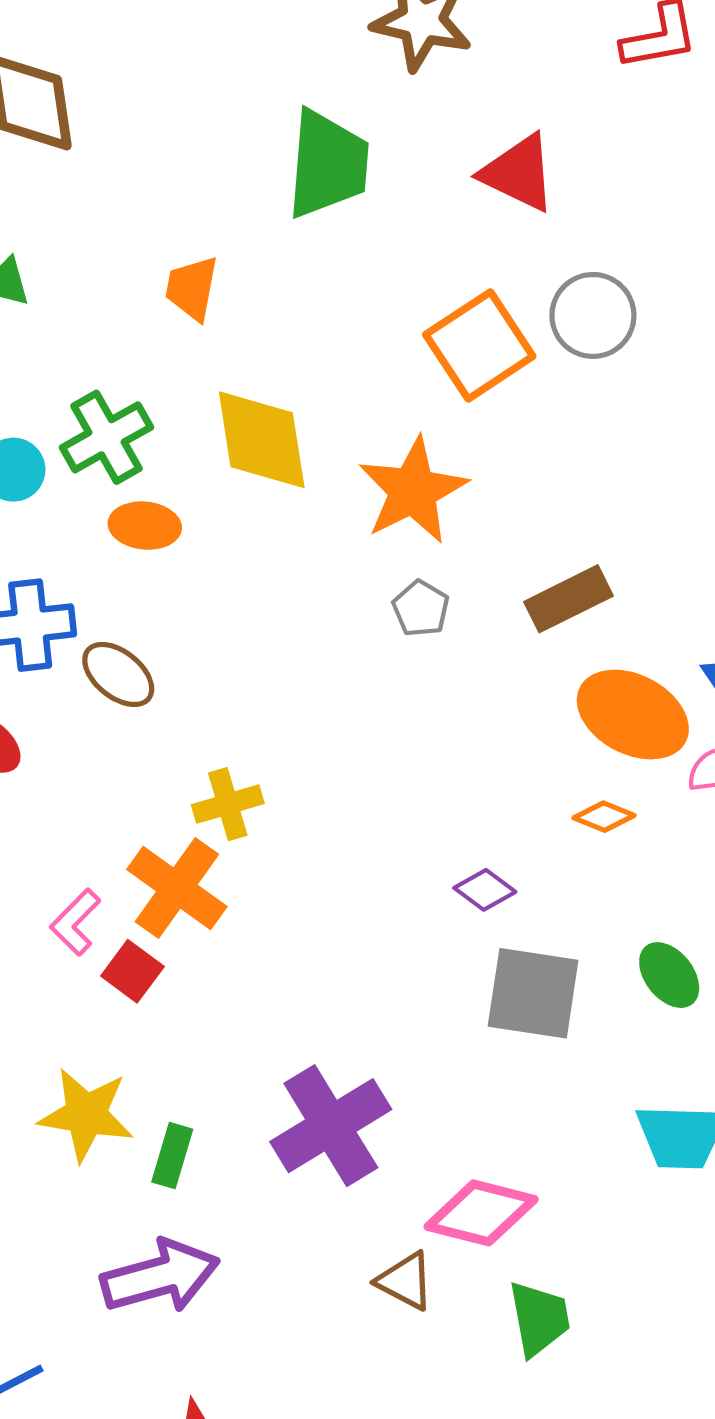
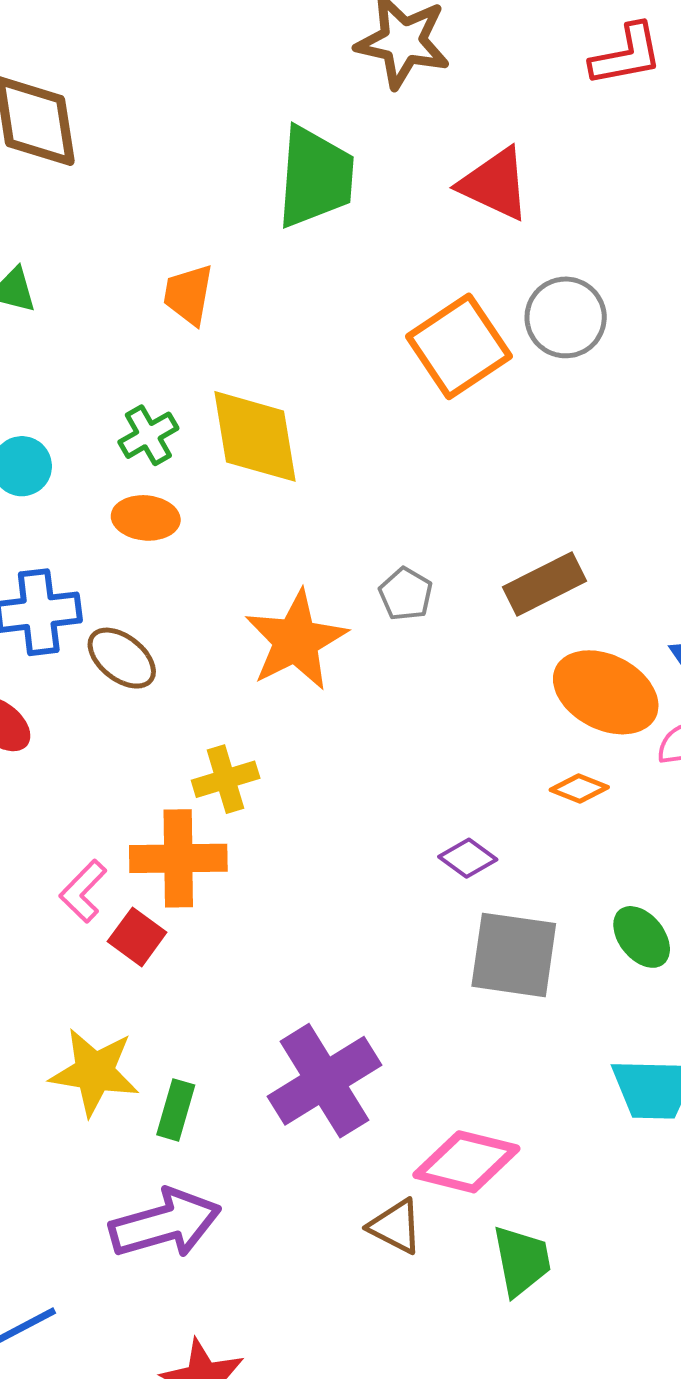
green cross: (107, 437) -> (148, 435), moved, size x0.7
orange star: (413, 491) -> (296, 640), moved
orange cross: (177, 888) -> (178, 858), turned -36

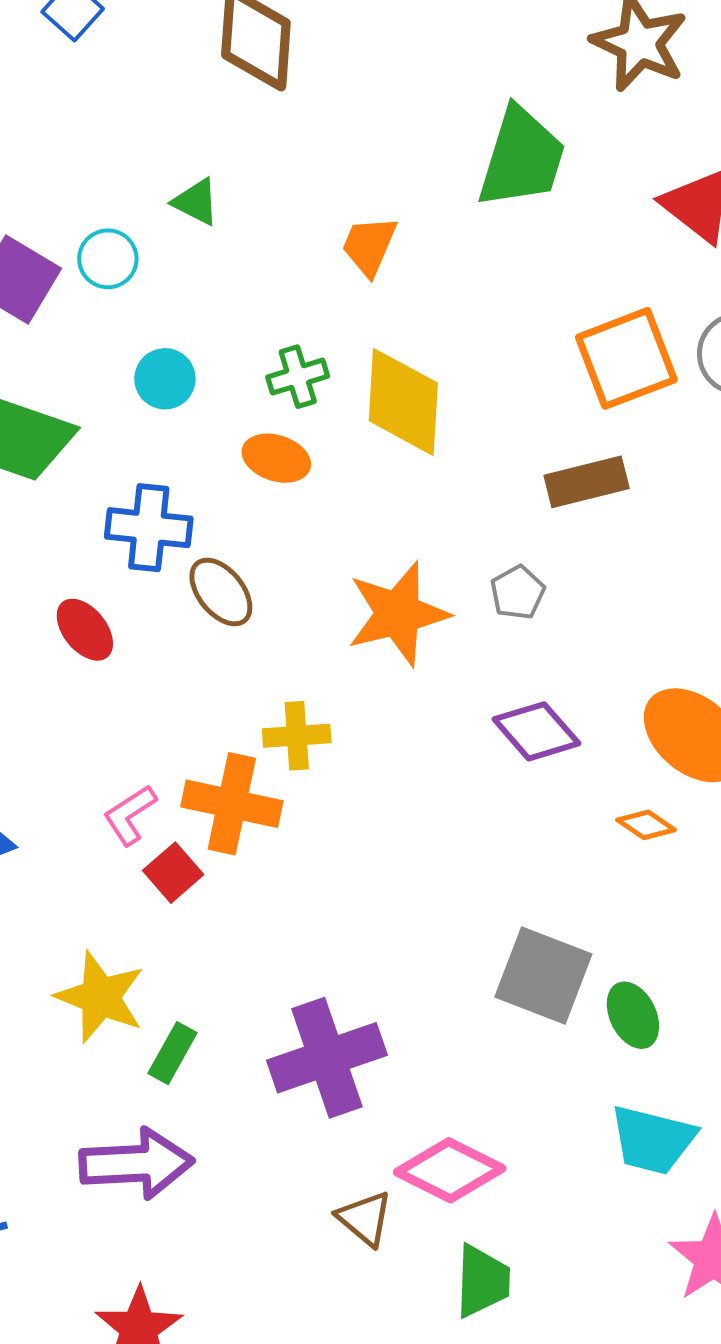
brown rectangle: (544, 584) -> (587, 482), moved
purple diamond: (468, 858) -> (536, 731), moved, size x1.5
green ellipse: (642, 937) -> (633, 1015), moved

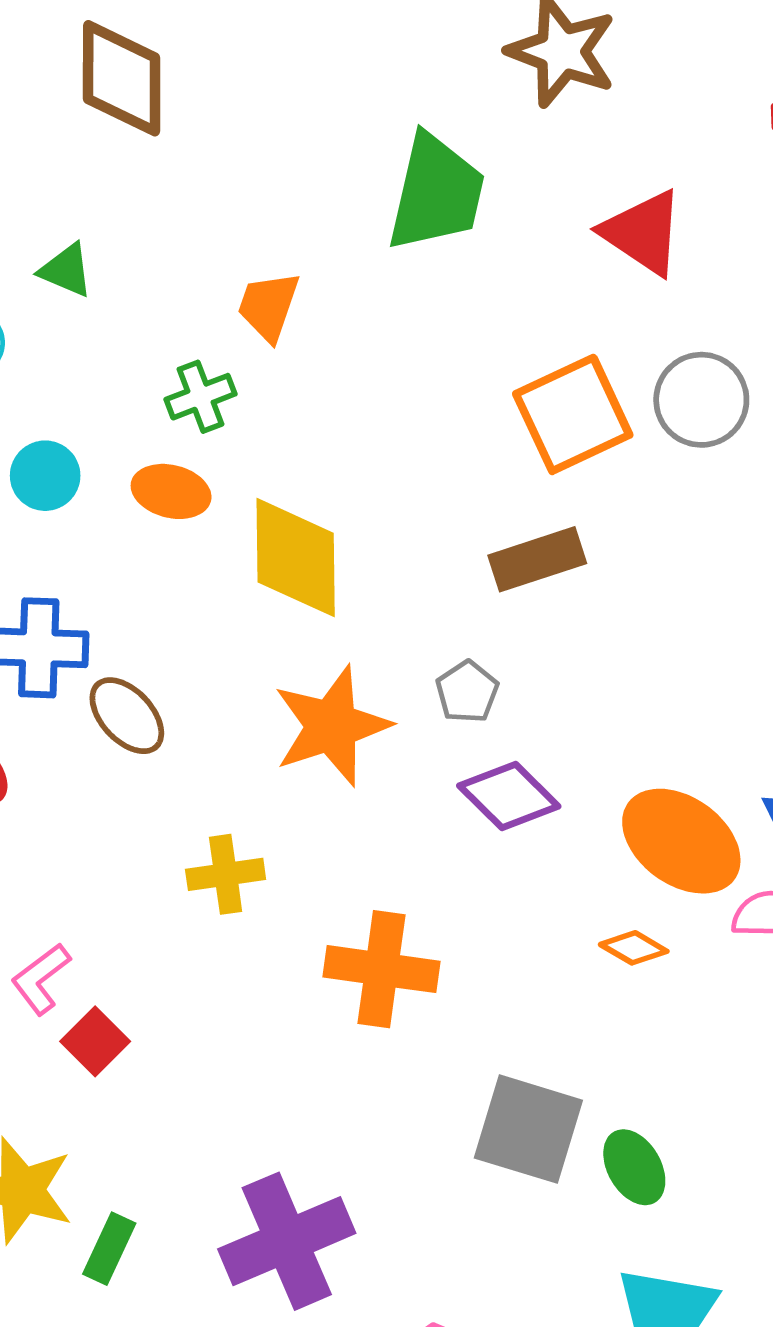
green cross: (298, 377) -> (200, 397), moved
yellow diamond: (403, 402) -> (296, 558), moved
orange ellipse: (276, 458) -> (171, 491), moved
purple diamond: (536, 731) -> (509, 796), moved
orange cross: (232, 804) -> (382, 969), moved

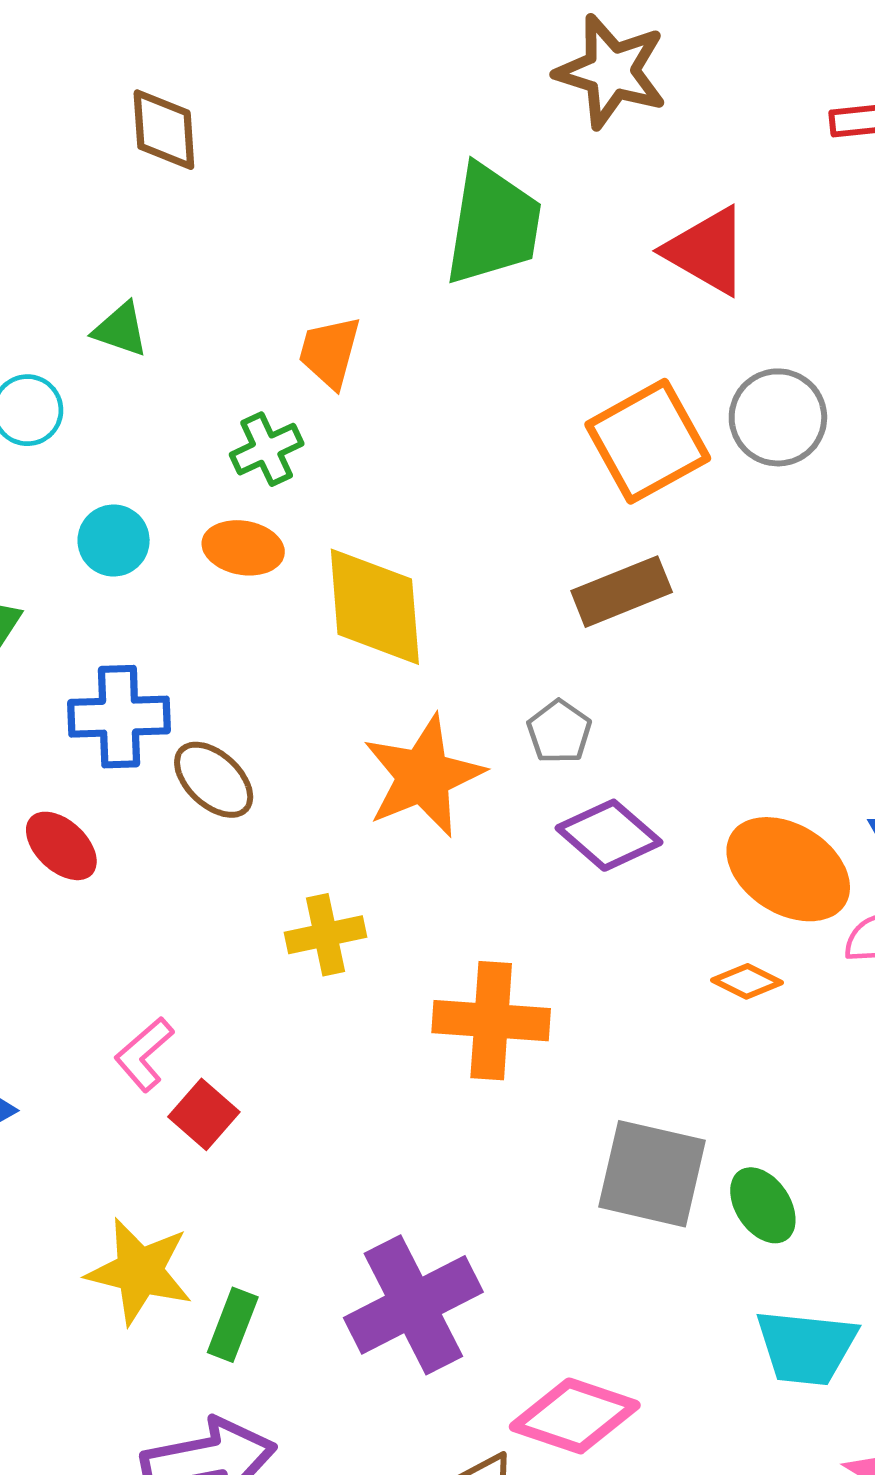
brown diamond: (122, 78) -> (164, 130), size x0.7

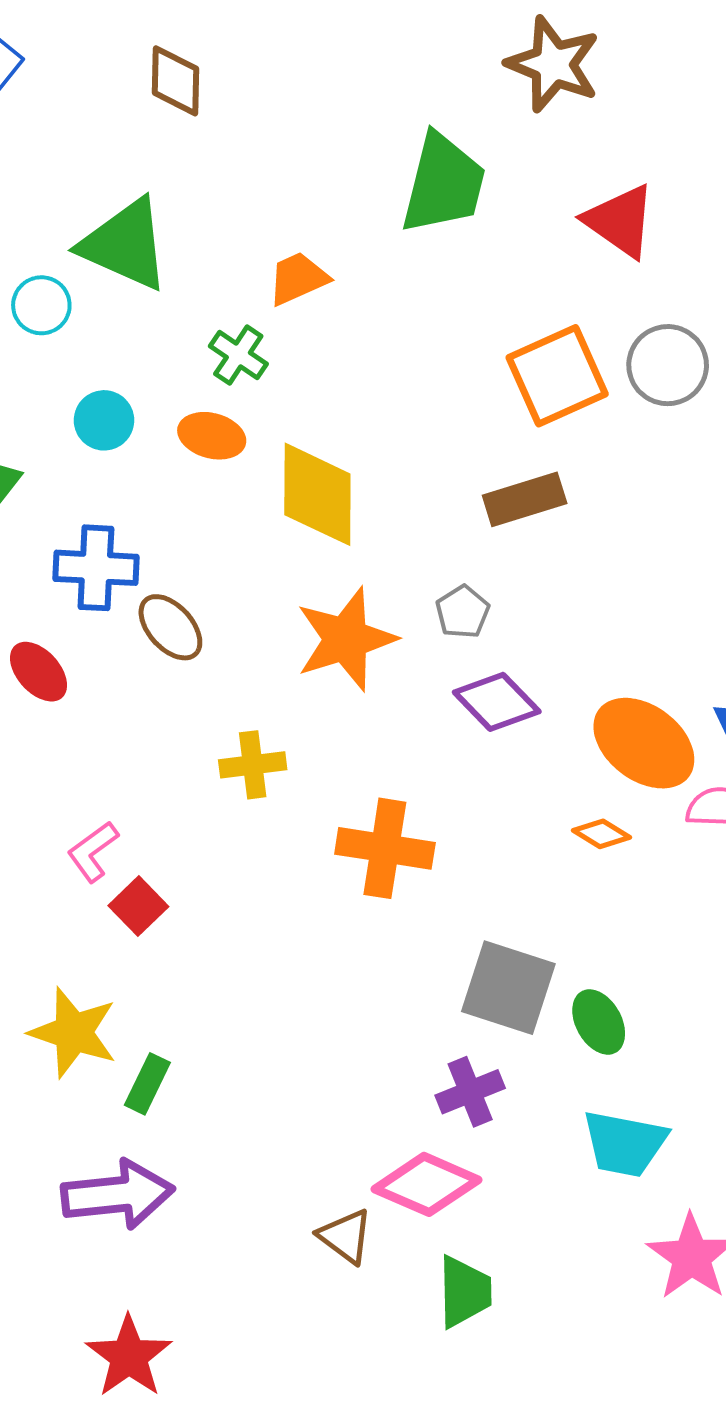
green triangle: (121, 329) -> (125, 245), size x2.0
orange trapezoid: (330, 352) -> (298, 278), turned 46
green cross: (267, 449) -> (238, 355), turned -36
purple cross: (413, 1305) -> (470, 1092), moved, size x0.6

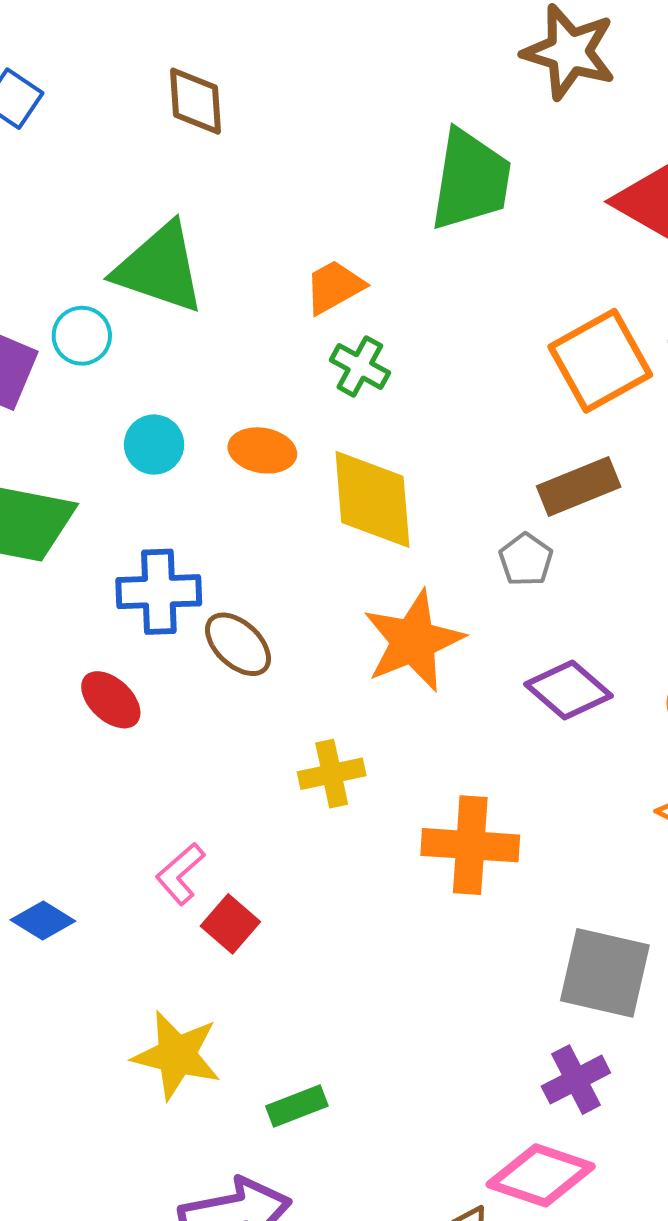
green cross: (238, 355) -> (360, 366), moved
gray pentagon: (463, 612) -> (526, 560), moved
green rectangle: (147, 1084) -> (297, 1106), moved, turned 48

